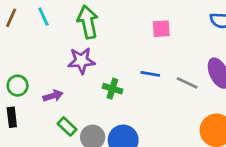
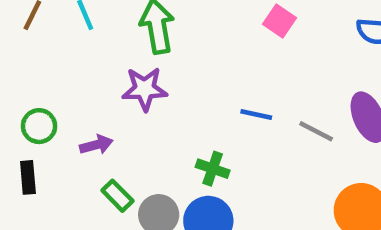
pink square: (161, 29) -> (279, 21), moved, turned 36
green cross: (112, 89) -> (213, 169), moved

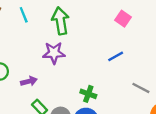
blue line: (256, 115) -> (116, 56), moved, turned -42
gray line: (316, 131) -> (141, 88), moved

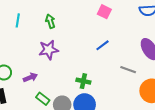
cyan line: (24, 15) -> (18, 20), turned 40
green arrow: (60, 21) -> (50, 21), size x0.6

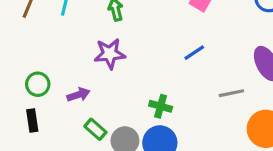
gray line: (128, 70) -> (231, 93), turned -35

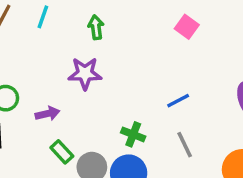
blue line: (194, 53) -> (178, 101), moved
gray line: (231, 93) -> (185, 145), moved, turned 70

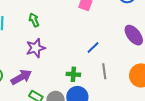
purple arrow: (48, 114) -> (21, 77), size x1.5
gray line: (185, 145) -> (104, 71), turned 35

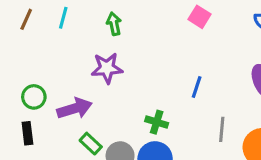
blue line: (93, 48) -> (197, 87), turned -40
gray line: (104, 71) -> (222, 129), moved

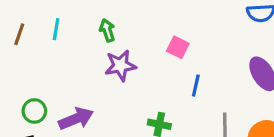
pink square: (200, 17) -> (178, 47), moved
purple star: (107, 68) -> (120, 65), moved

